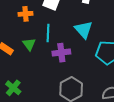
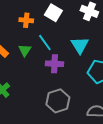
cyan line: (48, 33) -> (45, 43), turned -48

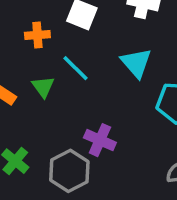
purple cross: (55, 64) -> (100, 140), moved, turned 30
gray hexagon: (58, 101) -> (69, 171), moved

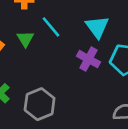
purple cross: (100, 140) -> (88, 59), moved

